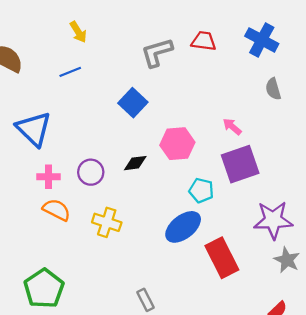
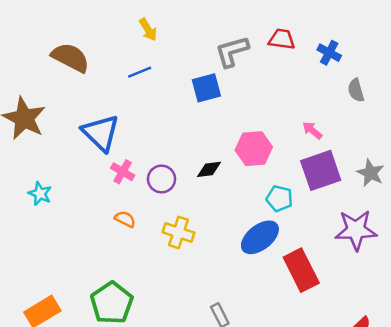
blue cross: (262, 40) -> (329, 53), moved, size x0.7
blue square: (133, 103) -> (206, 88), moved, turned 32
pink cross: (49, 177) -> (123, 172), moved, turned 30
orange semicircle: (57, 210) -> (125, 219), size x0.7
gray star: (287, 260) -> (370, 173), moved

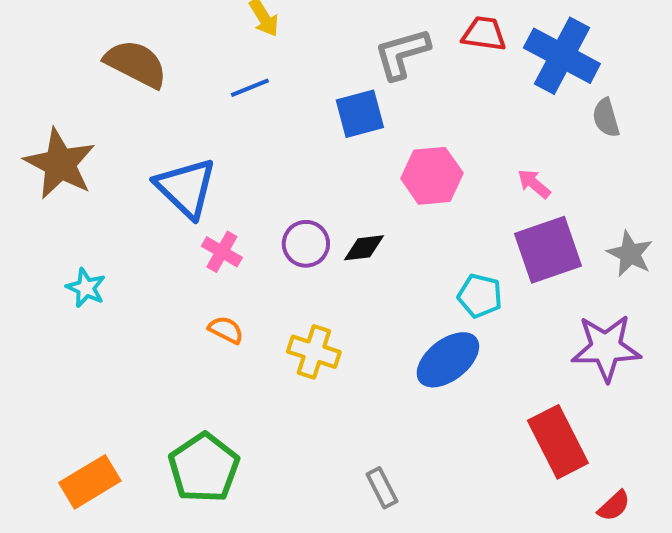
blue cross: (329, 53) -> (562, 56), size x1.8
pink hexagon: (254, 149) -> (432, 176), moved
purple circle: (162, 179) -> (306, 244), moved
red rectangle: (301, 270) -> (558, 442), moved

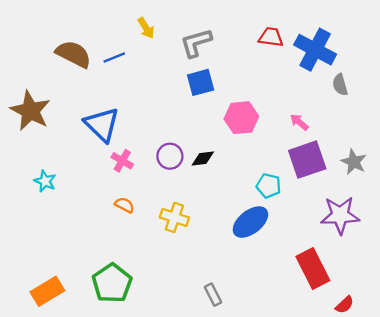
gray L-shape: (402, 54) -> (196, 43), moved
blue line: (250, 88) -> (114, 57), moved

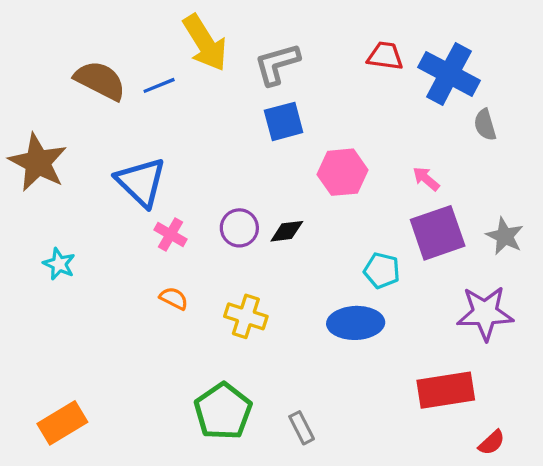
yellow arrow: (146, 28) -> (205, 43), size x1.8
blue ellipse: (250, 222) -> (356, 323), turned 36
red rectangle: (313, 269) -> (446, 390), turned -72
green pentagon: (112, 283) -> (223, 411), moved

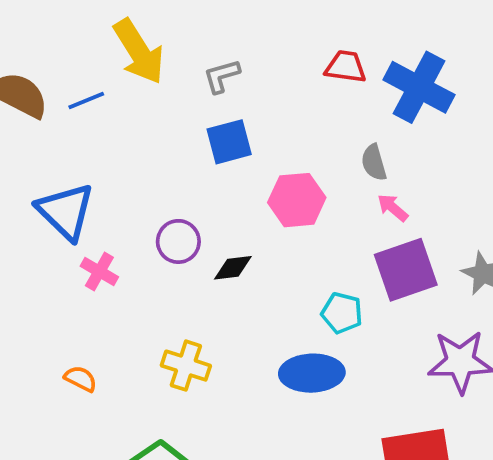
gray L-shape: (277, 64) -> (222, 76), size x0.7
gray semicircle: (485, 125) -> (374, 163), moved
purple circle: (239, 228) -> (178, 241), moved
orange semicircle: (174, 298) -> (81, 379), moved

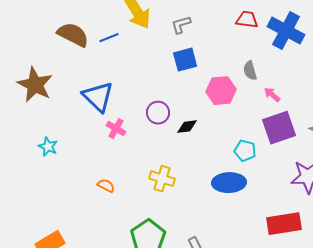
gray semicircle: (374, 163) -> (250, 71), moved

